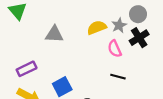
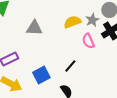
black line: (118, 77) -> (70, 66), moved, turned -64

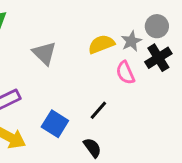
gray triangle: (34, 28) -> (44, 53), turned 42
blue square: (41, 75) -> (55, 124), turned -30

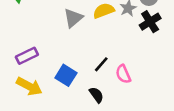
gray triangle: (44, 53) -> (73, 18), moved, turned 35
pink semicircle: (125, 73) -> (123, 74), moved

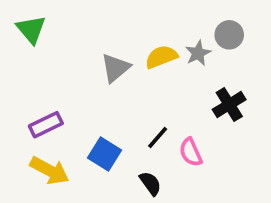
black cross: (150, 22) -> (229, 105), moved

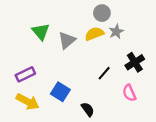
green triangle: (31, 29) -> (41, 32), moved
gray circle: (229, 35) -> (102, 13), moved
black line: (158, 138) -> (104, 73), moved
pink semicircle: (191, 152) -> (129, 93), moved

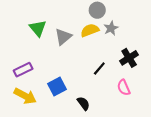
blue square: (60, 92) -> (57, 86), turned 30

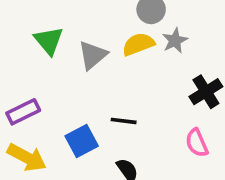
black line: (99, 68) -> (124, 121), moved, turned 56

